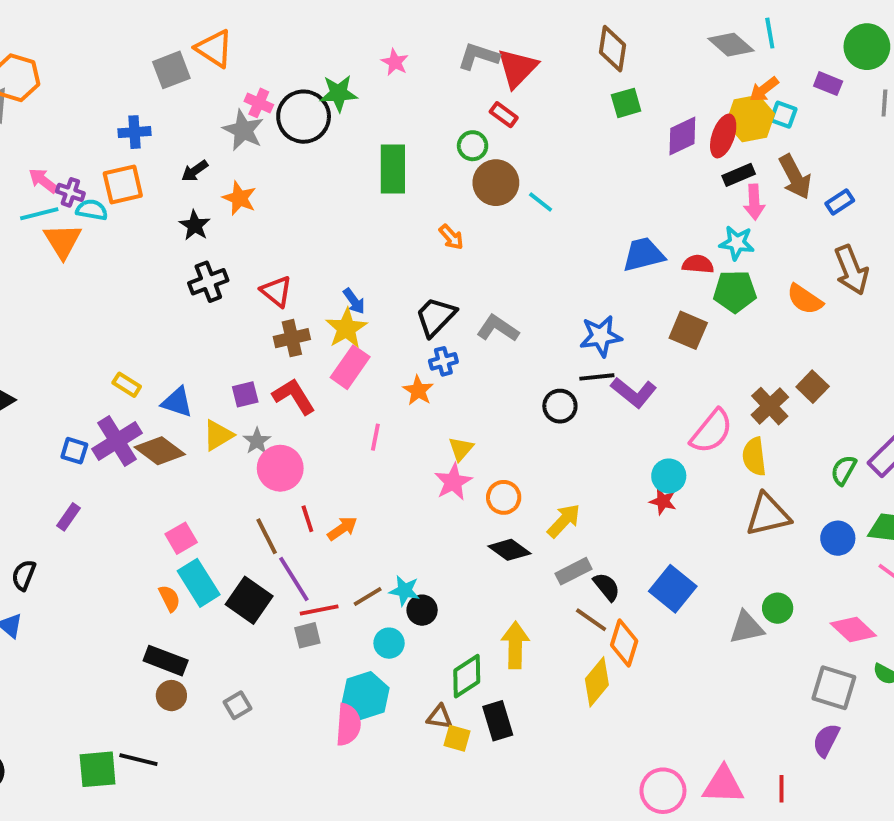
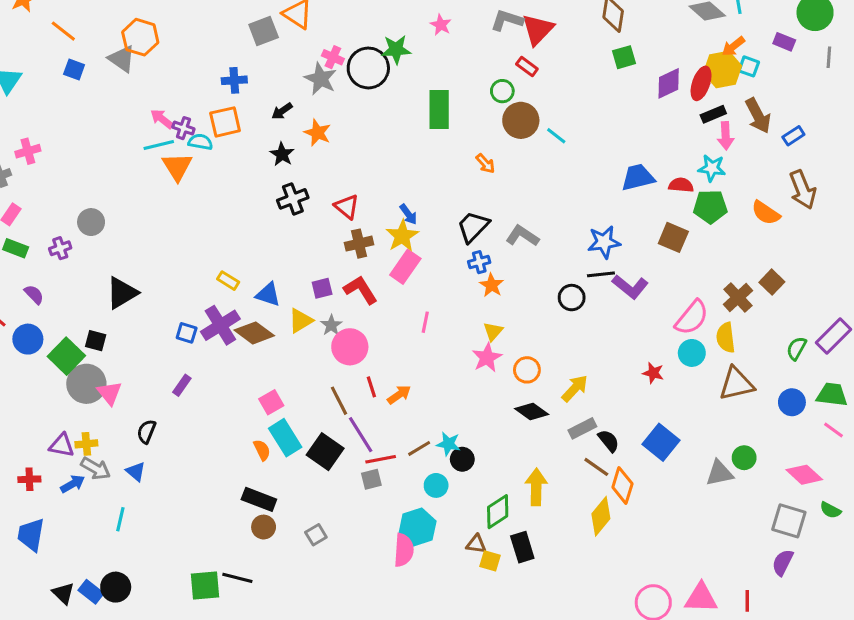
orange star: (418, 391) -> (492, 285), moved
cyan circle: (669, 476) -> (692, 353), moved

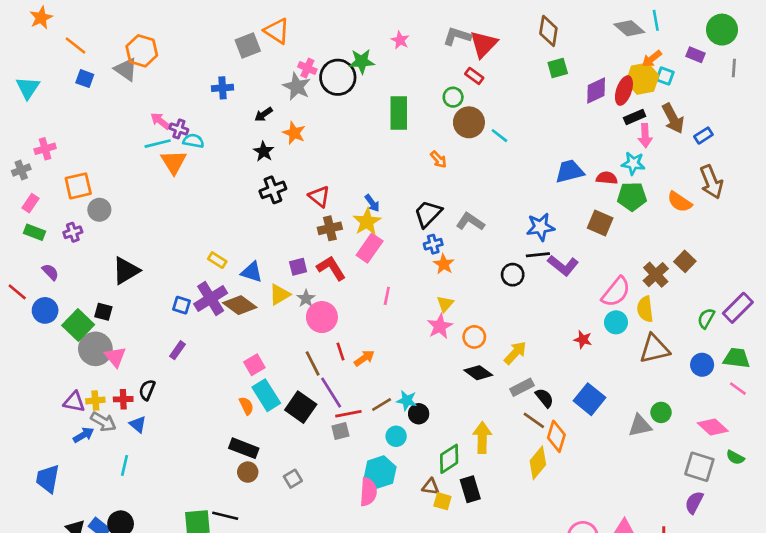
orange square: (225, 122) -> (78, 186), moved
red cross: (29, 479) -> (123, 399), moved

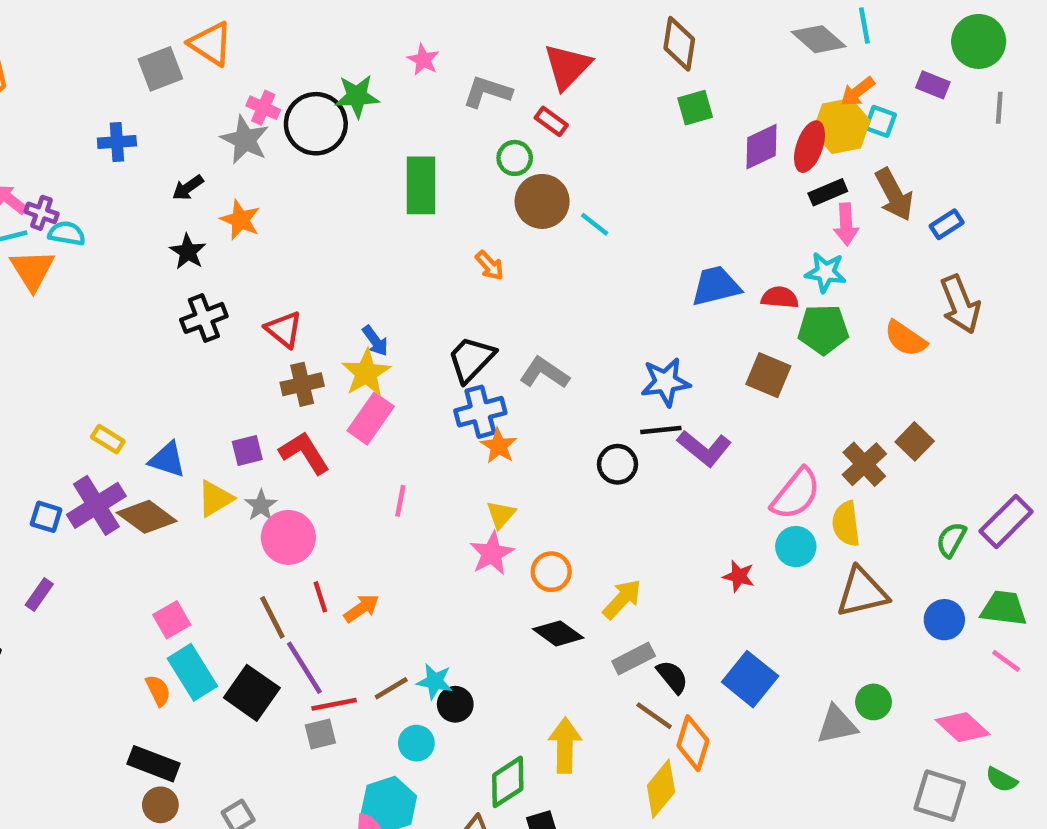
gray L-shape: (457, 36) -> (487, 92), moved
blue cross: (433, 244) -> (480, 412), size x1.5

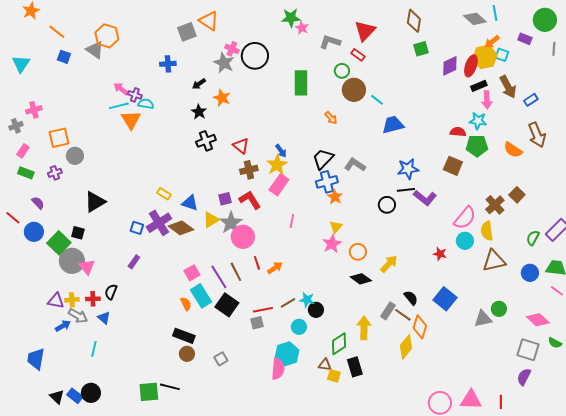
green star: (357, 96) -> (291, 18), moved
blue trapezoid: (716, 286) -> (393, 125), moved
gray star: (261, 505) -> (231, 223), size x1.6
gray rectangle: (634, 659) -> (388, 311), moved, turned -30
purple line: (304, 668) -> (219, 277), moved

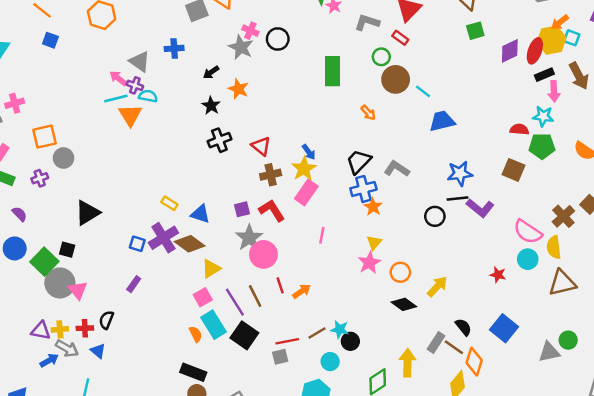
gray triangle: (95, 50) -> (140, 62), moved
black circle: (255, 56) -> (278, 39), size x0.7
pink semicircle: (465, 218) -> (528, 232), turned 85
yellow triangle: (211, 220) -> (211, 269), moved

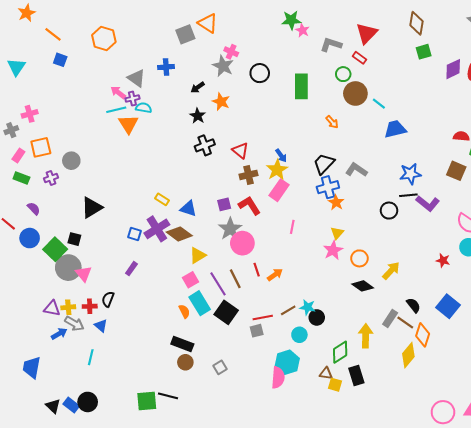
black circle: (278, 39) -> (260, 73), moved
purple cross: (135, 85) -> (132, 99), turned -32
orange square: (44, 137) -> (41, 147), moved

